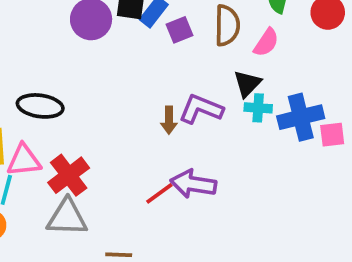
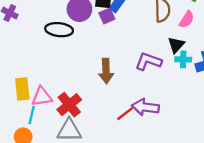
purple square: (180, 30) -> (107, 16), moved
black ellipse: (40, 106) -> (59, 30), moved
brown arrow: (169, 120) -> (106, 71), moved, size x1.5

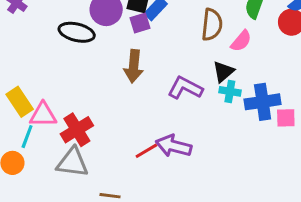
brown arrow: (106, 71) -> (134, 66), moved
yellow rectangle: (22, 89) -> (20, 102), turned -35

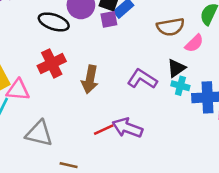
brown semicircle: (212, 25) -> (170, 27), turned 68
brown arrow: (134, 66) -> (90, 79), moved
red cross: (77, 130) -> (52, 63), moved

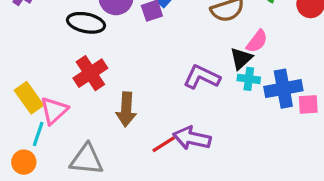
pink semicircle: (194, 43) -> (257, 41), moved
brown arrow: (90, 79) -> (126, 109), moved
pink triangle: (18, 90) -> (54, 110), turned -40

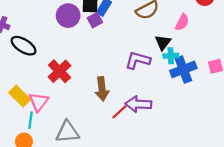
black ellipse: (86, 23) -> (24, 46), moved, turned 30
pink semicircle: (257, 41) -> (182, 22), moved
blue cross: (283, 89) -> (183, 69), moved
brown arrow: (126, 109) -> (102, 89), moved

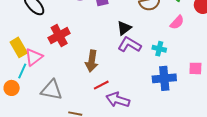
black triangle: (163, 42) -> (124, 28), moved
blue cross: (183, 69) -> (164, 78), moved
purple arrow: (138, 104) -> (118, 100), moved

